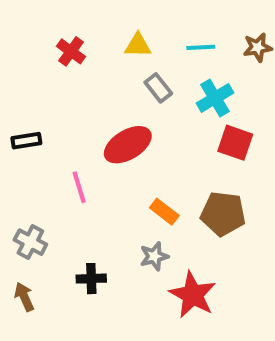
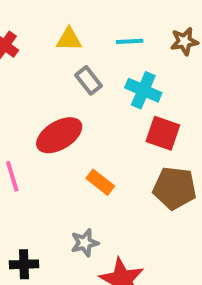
cyan cross: (215, 98) -> (143, 90), turned -36
orange rectangle: (164, 212) -> (100, 182), moved
brown pentagon: (223, 214) -> (175, 188), moved

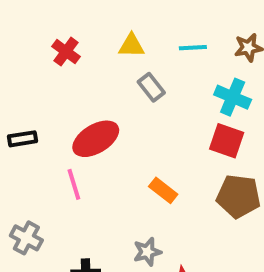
cyan cross: (143, 90) -> (233, 97), moved
red ellipse: (59, 135) -> (96, 139), moved

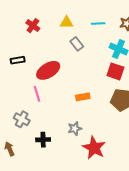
black rectangle: (22, 139) -> (18, 60), moved
orange rectangle: (163, 190) -> (83, 97), turned -48
gray cross: (26, 238) -> (22, 119), moved

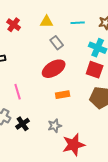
red ellipse: (48, 70) -> (54, 69), moved
black cross: (43, 140) -> (23, 124), moved, turned -32
red star: (94, 148) -> (74, 145), turned 30

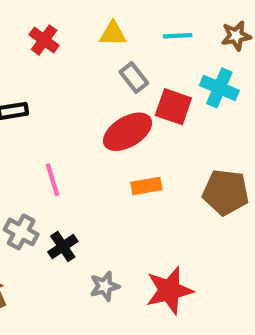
red square: (95, 70) -> (173, 107), moved
gray star: (55, 126) -> (105, 286), moved

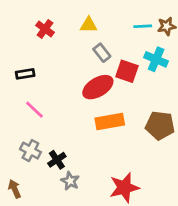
cyan line: (178, 36) -> (143, 26), moved
pink line: (52, 180) -> (34, 110), moved, turned -30
orange rectangle: (146, 186) -> (110, 121), size x1.5
gray star: (105, 286) -> (70, 181), moved, turned -30

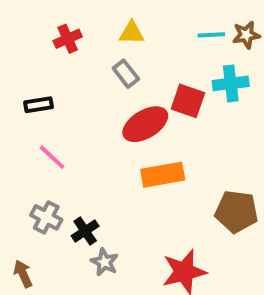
red cross: (45, 29) -> (68, 39), turned 30
gray rectangle: (102, 53) -> (126, 74), moved
cyan cross: (156, 59) -> (231, 83), turned -30
brown pentagon: (160, 125) -> (237, 212), moved

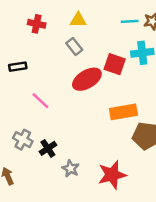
red cross: (68, 39) -> (37, 24), turned 36
pink line: (52, 157) -> (40, 101), moved
orange rectangle: (163, 175) -> (123, 112), moved
gray star: (104, 262) -> (71, 169), moved

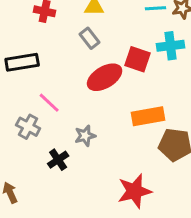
black rectangle: (18, 67) -> (22, 62), size x1.5
gray cross: (23, 140) -> (28, 127), moved
gray star: (71, 169) -> (85, 136), moved, turned 30

